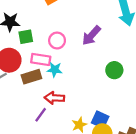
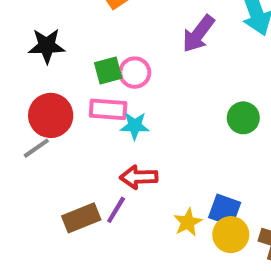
purple arrow: (91, 35) -> (198, 34), moved
green square: (26, 37) -> (108, 70), moved
brown rectangle: (31, 77) -> (81, 218), moved

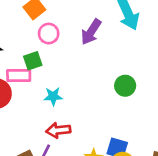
pink circle: (135, 73) -> (49, 34), moved
pink rectangle: (108, 109) -> (19, 75), moved

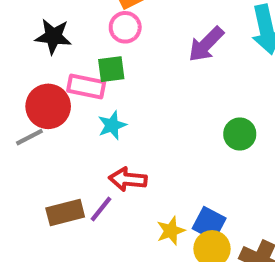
pink circle: (49, 34) -> (125, 27), moved
cyan star: (53, 96) -> (112, 125), moved, turned -30

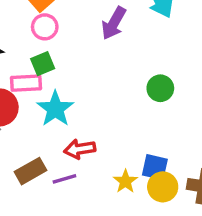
cyan star: (112, 125) -> (55, 109), size x1.5
purple line: (101, 209) -> (64, 179), turned 50
brown rectangle: (65, 213) -> (30, 171), moved

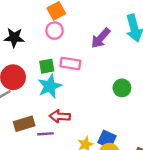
green square: (43, 64) -> (47, 66), moved
pink rectangle: (26, 83) -> (70, 64), moved

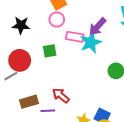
pink rectangle: (70, 64) -> (75, 37), moved
cyan star: (50, 86) -> (91, 43), moved
red arrow: (60, 116) -> (61, 95), turned 36

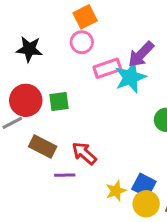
pink rectangle: (75, 37) -> (107, 68), turned -30
green square: (50, 51) -> (59, 102), moved
brown rectangle: (29, 102) -> (43, 147), moved, turned 42

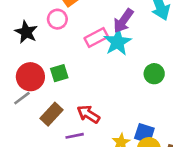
pink circle: (82, 42) -> (57, 19), moved
black star: (29, 49) -> (26, 32), turned 30
brown rectangle: (43, 147) -> (51, 114), turned -65

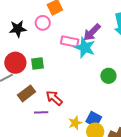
black star: (26, 32) -> (18, 29), turned 30
pink rectangle: (96, 38) -> (70, 41), turned 30
cyan star: (117, 42) -> (85, 48), turned -30

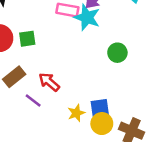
purple line: (41, 112) -> (33, 101), turned 40
blue square: (94, 119) -> (100, 108), turned -35

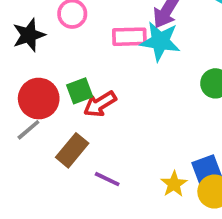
red arrow: (49, 82) -> (100, 104), moved, turned -60

